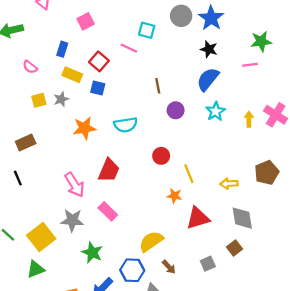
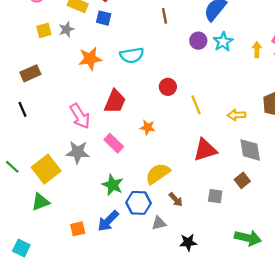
purple circle: (176, 110) -> (198, 41), moved
orange star: (174, 196) -> (148, 127), moved
green star: (92, 253) -> (113, 185), moved
gray square: (208, 264) -> (215, 196), turned 32

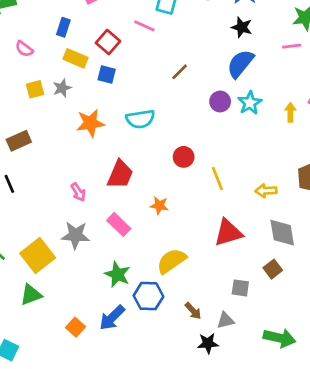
brown line: (164, 16) -> (180, 72), turned 56
pink arrow: (80, 116) -> (78, 192), size x0.6
brown arrow: (176, 200) -> (193, 311), moved
gray triangle: (159, 223) -> (225, 320), moved
orange square: (78, 229) -> (76, 327), turned -35

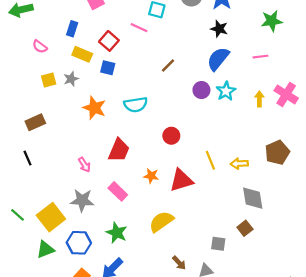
pink line: (292, 46) -> (261, 57), moved
orange star: (90, 123) -> (94, 108), turned 30
yellow line: (217, 179) -> (210, 160), moved
red triangle: (228, 233) -> (181, 180), moved
blue hexagon: (148, 296) -> (79, 243), moved

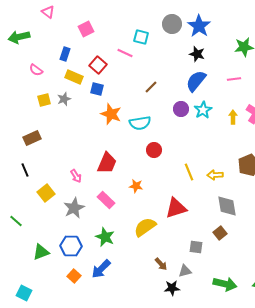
cyan semicircle: (136, 105) -> (140, 123), moved
orange star: (94, 108) -> (111, 114), moved
red triangle: (181, 180) -> (176, 208), moved
gray star: (82, 200) -> (74, 208), turned -30
yellow square: (51, 217) -> (46, 193), moved, size x0.7

